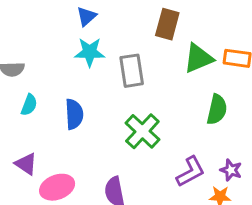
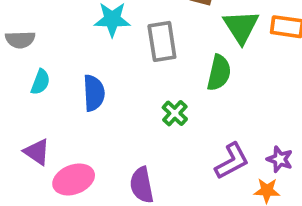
green triangle: (198, 58) -> (241, 27), turned -40
green semicircle: (217, 110) -> (219, 73), moved
green cross: (142, 131) -> (175, 113), size x0.6

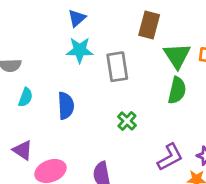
green semicircle: (219, 73) -> (177, 90), moved

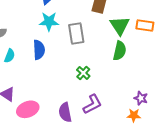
blue semicircle: (66, 106) -> (39, 50), moved
purple L-shape: (170, 157) -> (92, 104), moved

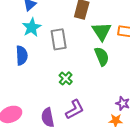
cyan star: (49, 21) -> (32, 27), turned -30
green semicircle: (120, 51) -> (102, 56), turned -36

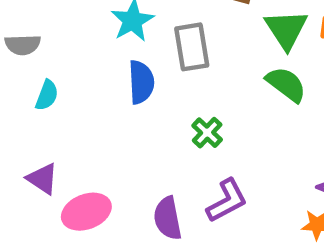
blue semicircle: (22, 55) -> (141, 82), moved
green semicircle: (102, 56) -> (286, 84), turned -30

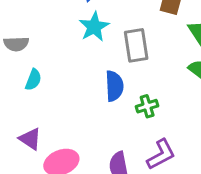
blue semicircle: (141, 82) -> (114, 86), moved
green cross: (207, 133) -> (147, 106), turned 30

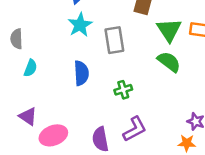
gray semicircle: (16, 44) -> (17, 39), turned 90
blue semicircle: (114, 86) -> (81, 73), moved

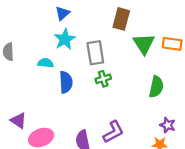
green semicircle: (169, 62) -> (156, 87), moved, turned 65
cyan semicircle: (30, 68) -> (46, 63), moved, turned -105
green cross: (123, 90) -> (103, 79), moved

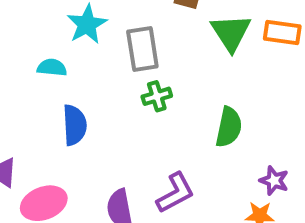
blue semicircle: (66, 82) -> (75, 125), moved
green semicircle: (156, 87) -> (229, 127), moved

